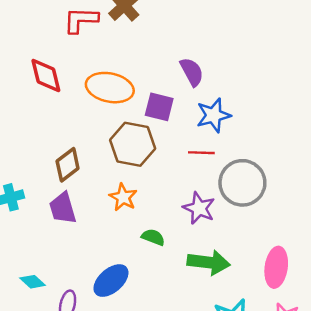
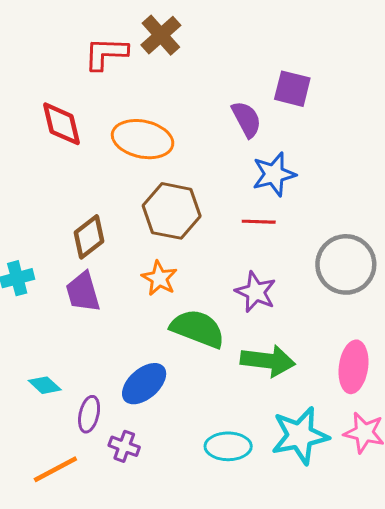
purple square: (159, 107) -> (292, 89), moved
gray circle: (242, 183) -> (346, 264), moved
green semicircle: (153, 237) -> (198, 329), size x1.8

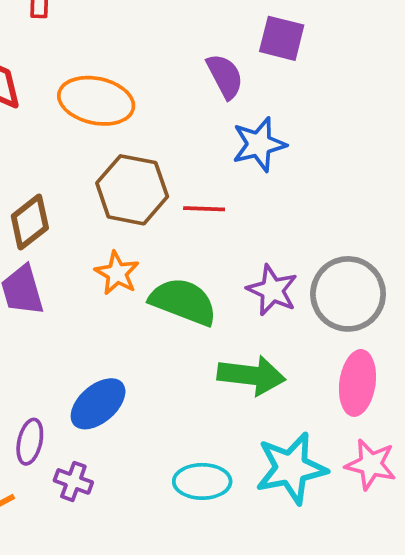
red line: (259, 222) -> (204, 209), moved
gray circle: (346, 264) -> (348, 294), moved
purple star: (256, 292) -> (272, 290), moved
green semicircle: (198, 329) -> (183, 302), moved

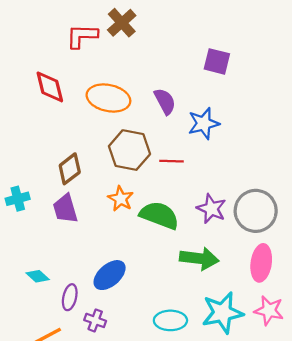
purple semicircle: (225, 76) -> (165, 101), moved

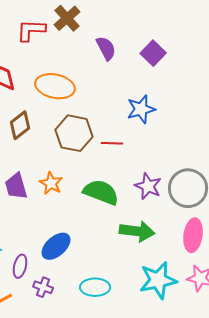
purple square: (217, 61) -> (153, 53), turned 30
purple semicircle: (165, 101) -> (106, 48), moved
brown diamond: (70, 169) -> (20, 125), moved
orange star: (121, 199) -> (51, 183), moved
cyan ellipse: (170, 320) -> (95, 287), moved

